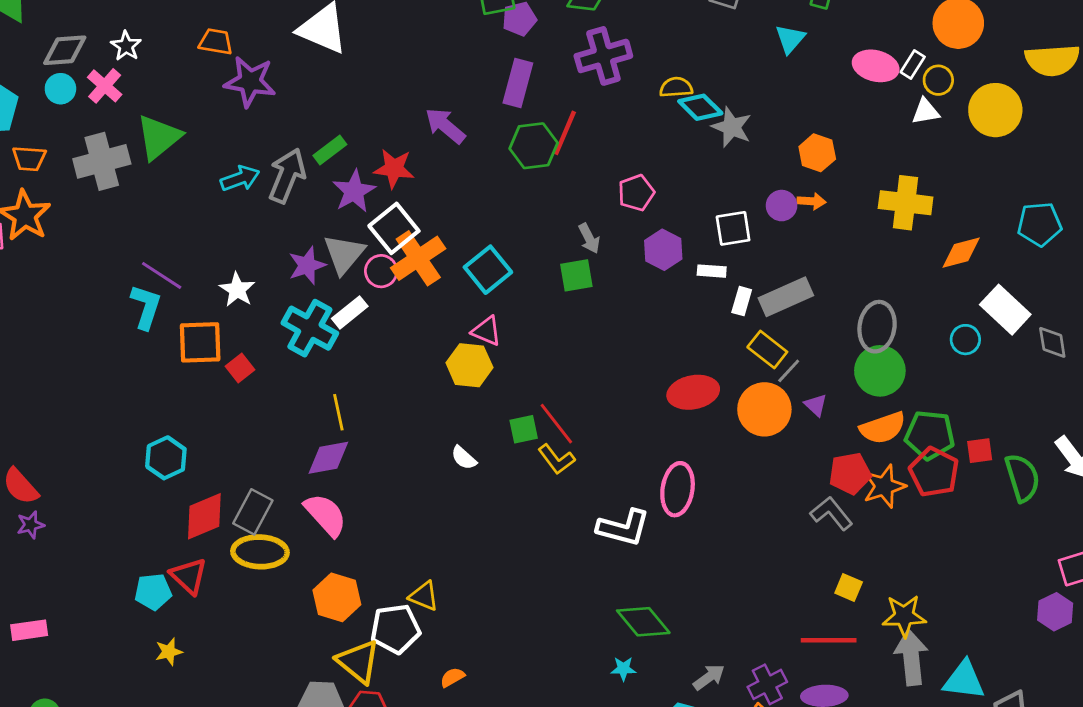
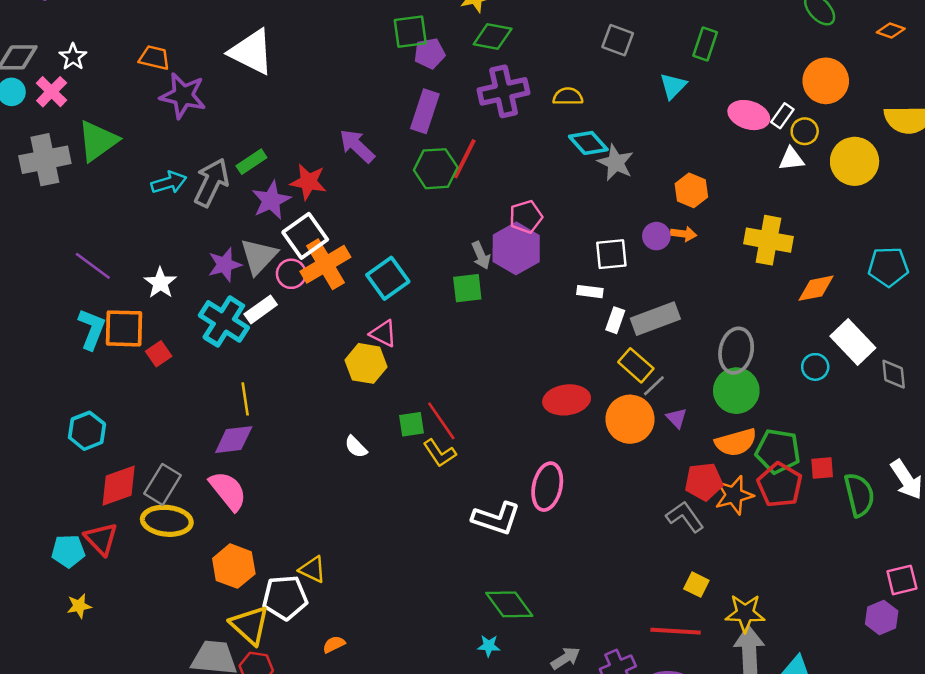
yellow semicircle: (676, 87) -> (568, 97), moved
purple hexagon: (663, 250) -> (516, 248), moved, size x1.4
cyan L-shape: (146, 307) -> (92, 329), moved

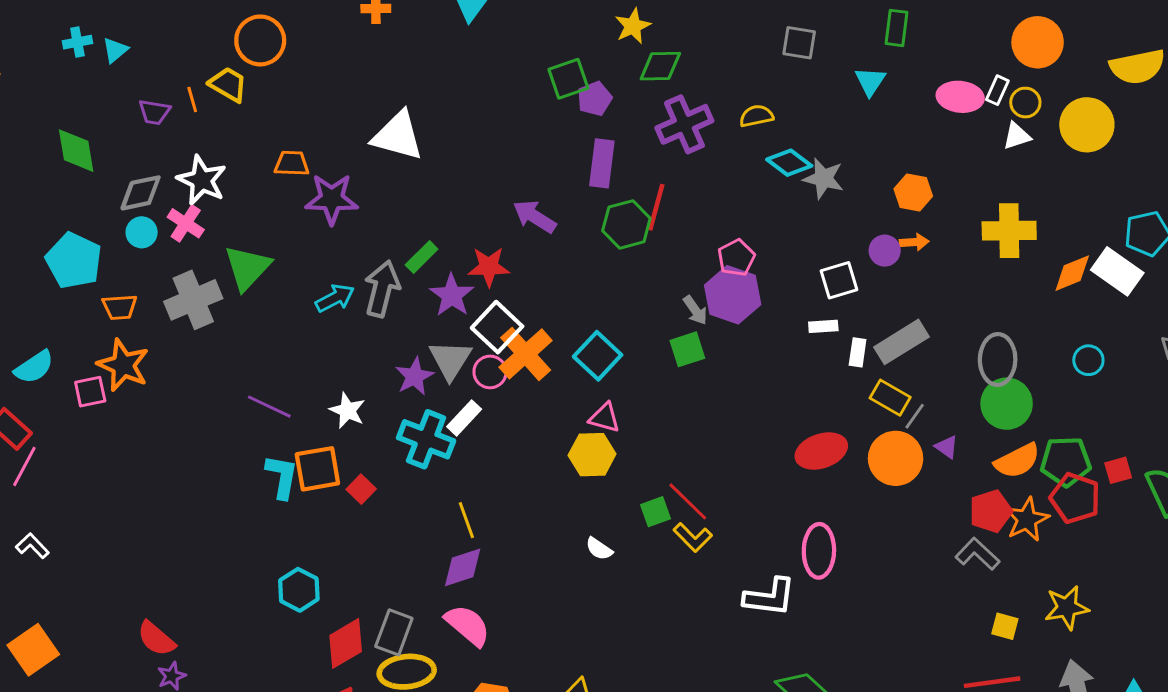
white star: (73, 57) -> (202, 180), size x1.6
white rectangle: (853, 342) -> (1117, 271), moved
yellow star: (745, 613) -> (1067, 608), moved

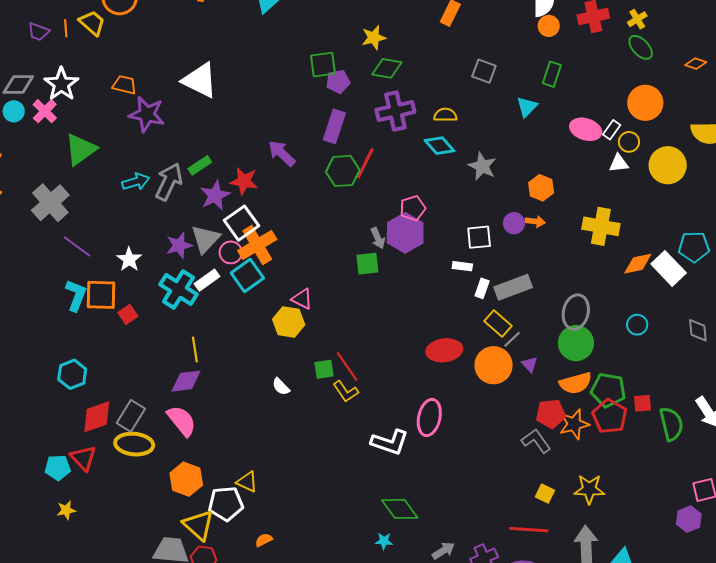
cyan diamond: (789, 163) -> (439, 146), moved
gray cross: (193, 300) -> (50, 203), moved, turned -30
cyan square: (598, 356) -> (247, 275), moved

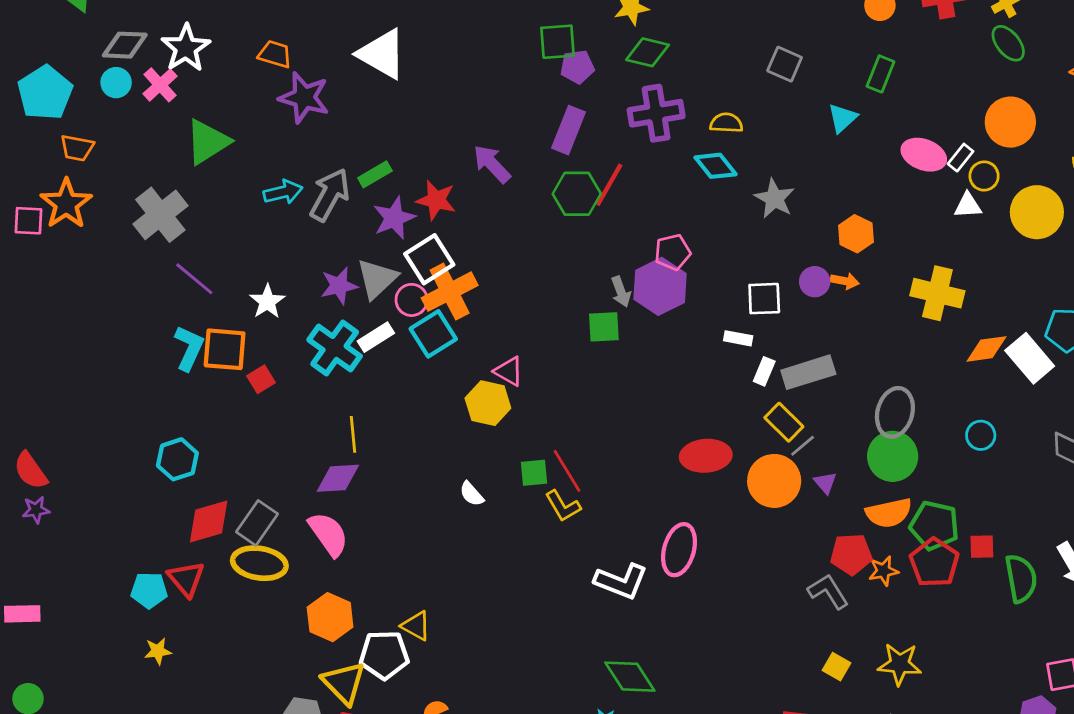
orange star: (574, 424) -> (883, 571), size x0.7

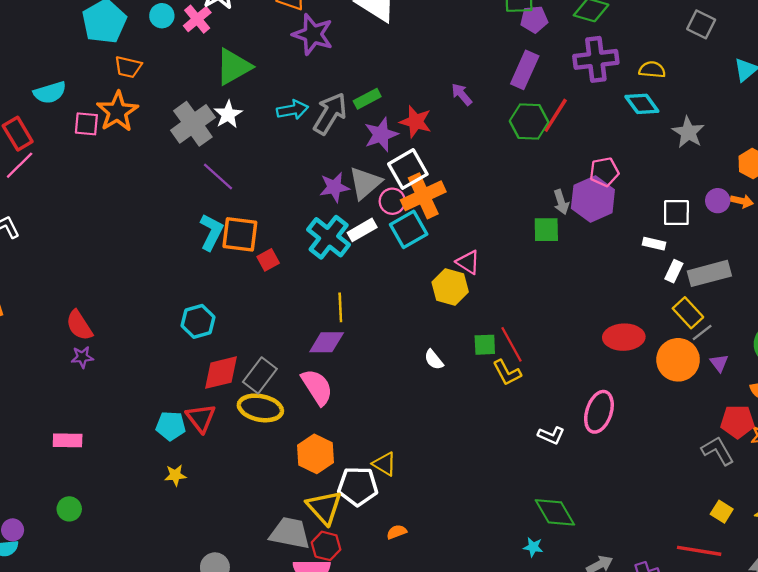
purple arrow: (492, 164) -> (462, 94), size x0.7
white star: (267, 302) -> (228, 114), moved
white L-shape: (621, 581) -> (551, 435), size x0.6

